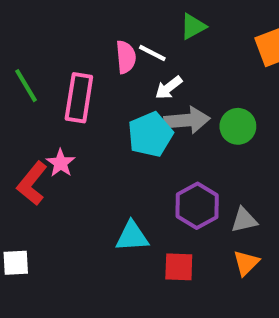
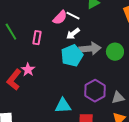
pink semicircle: (126, 57) -> (60, 18), turned 49
white arrow: (169, 88) -> (73, 34), moved
pink rectangle: (79, 98) -> (37, 38), size x0.6

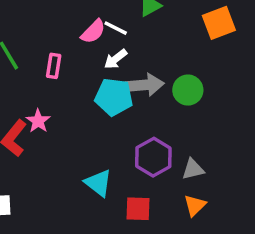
cyan pentagon: (72, 56) -> (114, 97), turned 30
cyan triangle: (63, 106) -> (98, 183), turned 42

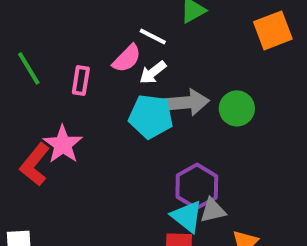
pink semicircle: (93, 31) -> (127, 58), moved
pink star: (38, 121) -> (63, 144), size x1.4
gray triangle: (193, 169) -> (213, 210), moved
cyan triangle: (98, 183) -> (187, 216), moved

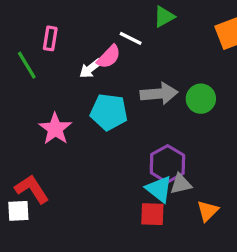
white arrow: (153, 72) -> (90, 69), moved
pink rectangle: (81, 80) -> (50, 38), moved
cyan pentagon: (151, 116) -> (109, 112), moved
red L-shape: (35, 164) -> (32, 189), moved, turned 108

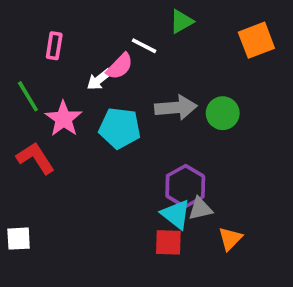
green line: (27, 65) -> (28, 96), moved
pink star: (55, 129) -> (64, 119), moved
red L-shape: (32, 189) -> (35, 158), moved

